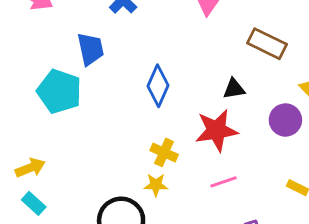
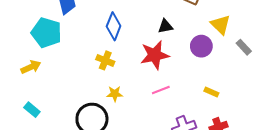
yellow cross: (164, 152) -> (105, 60), moved
yellow arrow: (30, 168) -> (31, 67), moved

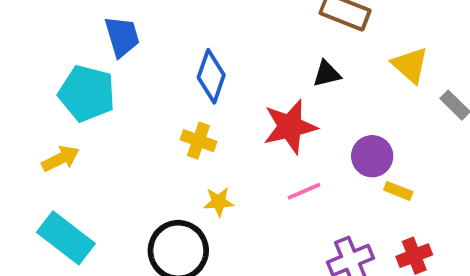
black triangle: (165, 26) -> (327, 74), moved
purple circle: (201, 46) -> (372, 156), moved
cyan rectangle: (32, 110) -> (66, 238), size x1.8

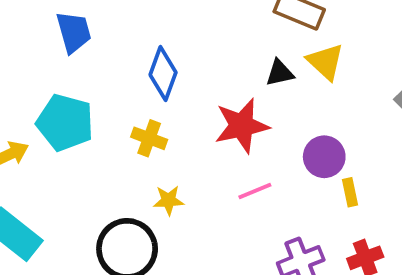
yellow triangle: (410, 65) -> (325, 62), moved
cyan pentagon: (87, 93) -> (65, 123), moved
yellow rectangle: (398, 191) -> (350, 192), turned 56

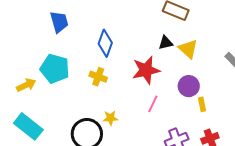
yellow triangle: (325, 62) -> (188, 49), moved
pink line: (255, 191) -> (153, 104), turned -42
yellow star: (169, 200) -> (110, 118), moved

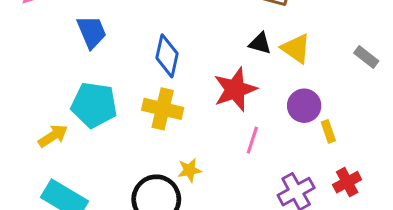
black triangle: (166, 43) -> (260, 43), turned 35
yellow cross: (98, 77) -> (163, 109), size x1.4

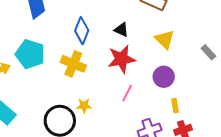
black triangle: (260, 43) -> (121, 30), moved
yellow rectangle: (328, 131) -> (175, 106), moved

